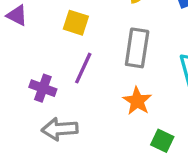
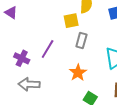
yellow square: (76, 23) -> (71, 21), moved, turned -35
gray rectangle: (137, 48) -> (81, 41), size x0.7

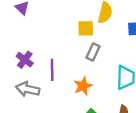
purple line: (48, 49) -> (52, 70), moved, turned -42

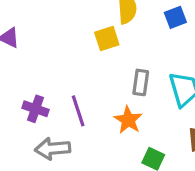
gray rectangle: (93, 52) -> (141, 82), moved

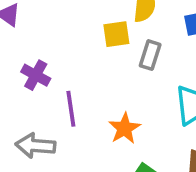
gray rectangle: (141, 82) -> (150, 55), moved
purple cross: (35, 109) -> (36, 75), moved

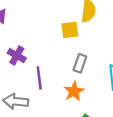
gray rectangle: (150, 55) -> (80, 63), moved

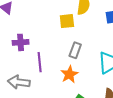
purple cross: (17, 56) -> (21, 42), turned -35

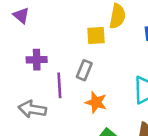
gray rectangle: (75, 50) -> (84, 70), moved
orange star: (69, 74) -> (96, 102), turned -30

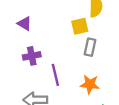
purple triangle: (21, 15) -> (24, 24), moved
gray rectangle: (84, 70) -> (90, 47), moved

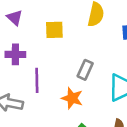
yellow square: (80, 26) -> (54, 30), moved
gray rectangle: (90, 47) -> (85, 70), moved

